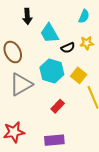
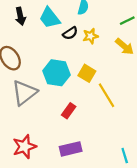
cyan trapezoid: (49, 33) -> (50, 18), moved
black semicircle: (68, 48) -> (70, 33), moved

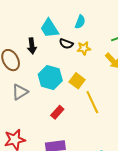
black arrow: (20, 16) -> (32, 46), moved
black semicircle: (70, 33) -> (66, 44), turned 48
gray triangle: (24, 93) -> (20, 92), size x0.7

